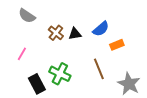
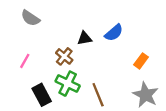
brown cross: (56, 33) -> (64, 56), moved
orange rectangle: (117, 45) -> (141, 61), moved, turned -32
brown line: (99, 69) -> (98, 95), moved

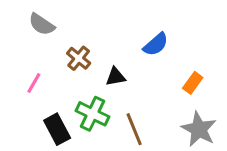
black triangle: (85, 38) -> (116, 77), moved
brown cross: (64, 56) -> (79, 58), moved

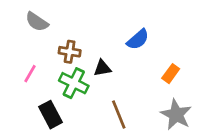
brown cross: (79, 58) -> (70, 52), turned -30
green cross: (93, 114) -> (74, 83), moved

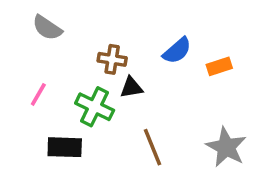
brown cross: (70, 52) -> (112, 59), moved
orange rectangle: (171, 74) -> (219, 66), moved, turned 36
black rectangle: (50, 115) -> (65, 147), turned -60

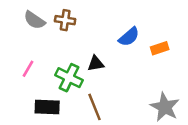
brown cross: (112, 59) -> (65, 20), moved
brown line: (152, 147) -> (94, 107), moved

